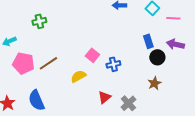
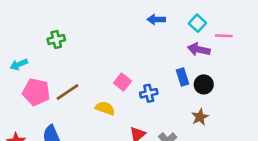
blue rectangle: (148, 41) -> (182, 77), moved
purple arrow: (175, 44) -> (199, 49), moved
yellow semicircle: (78, 76) -> (105, 108), turned 49

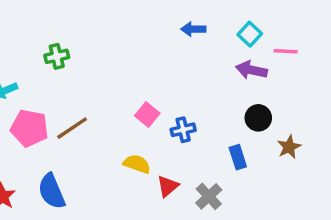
blue rectangle: (182, 77) -> (238, 157), moved
yellow semicircle: (105, 108) -> (137, 164), moved
brown star: (200, 117) -> (289, 147), moved

